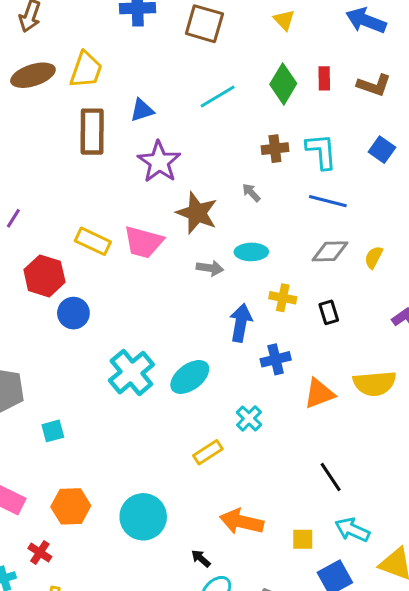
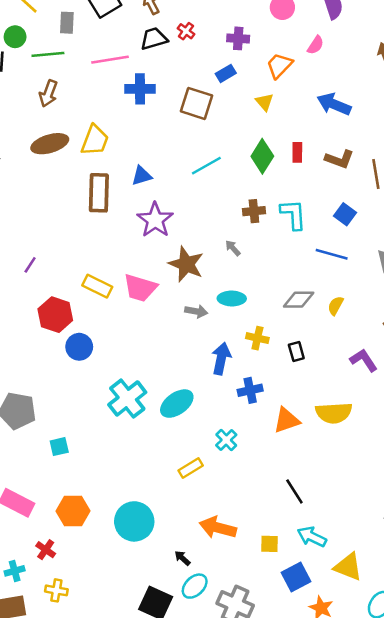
blue line: (328, 201) -> (332, 254), moved

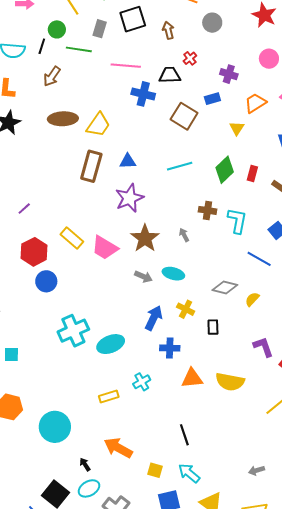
black trapezoid: (154, 39) -> (170, 75), moved
brown arrow: (48, 93) -> (52, 76), moved

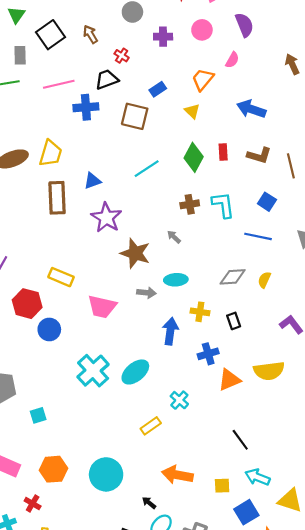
purple cross: (229, 74) -> (163, 37), moved
pink trapezoid: (105, 248) -> (102, 307), moved
blue cross: (170, 348) -> (208, 354), moved

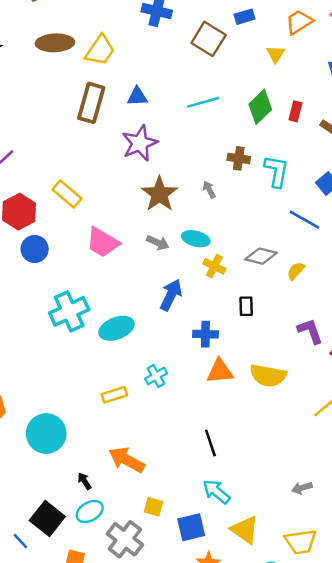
yellow cross: (200, 312) -> (214, 266), moved
yellow square: (222, 486) -> (153, 507), moved

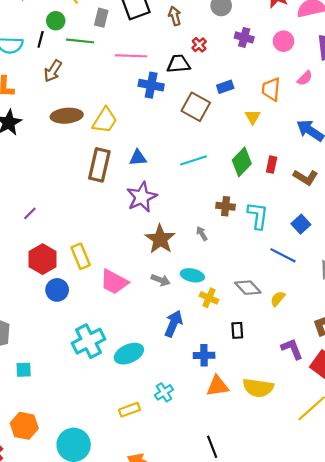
orange trapezoid: (299, 22) -> (271, 89), turned -50
yellow rectangle: (67, 194) -> (81, 256), moved, turned 30
gray diamond: (261, 256) -> (248, 288), turned 35

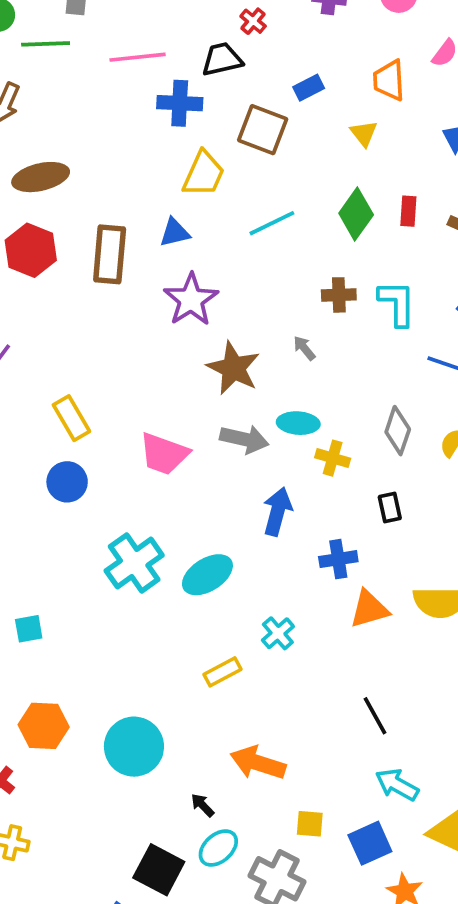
yellow trapezoid: (105, 120) -> (204, 174), moved
yellow rectangle: (81, 256) -> (71, 418), moved
red hexagon: (43, 259) -> (31, 250), moved
gray arrow: (161, 280) -> (244, 439), size x1.4
gray diamond: (248, 288) -> (398, 431), turned 70

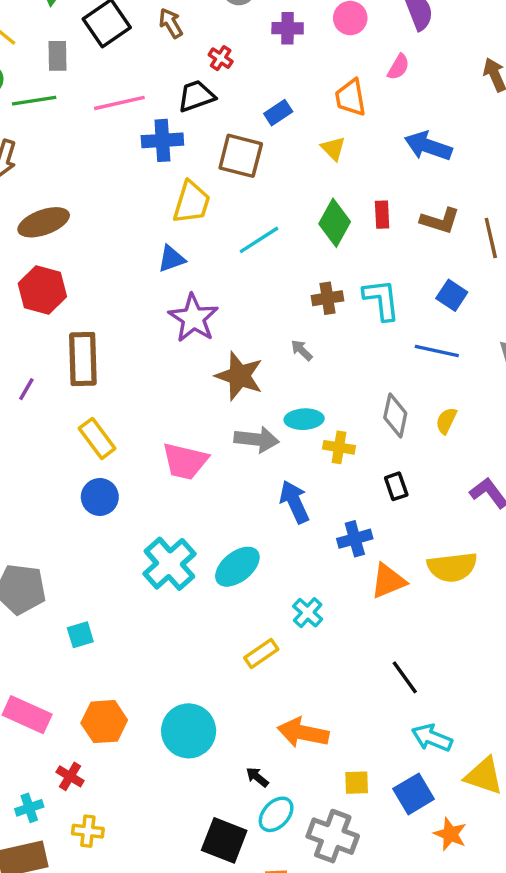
brown rectangle: (110, 254) -> (83, 359), moved
blue arrow: (277, 512) -> (294, 502), turned -33

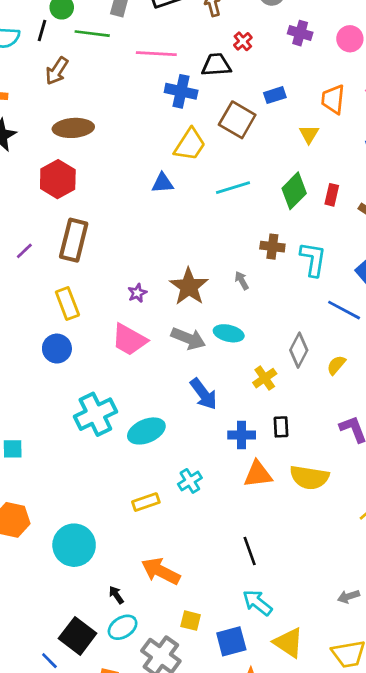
purple star: (193, 318) -> (137, 293), moved, size x0.5
yellow cross: (339, 447) -> (265, 378), moved, turned 30
black rectangle: (396, 486) -> (281, 427), moved
blue arrow: (294, 502) -> (204, 394), turned 152

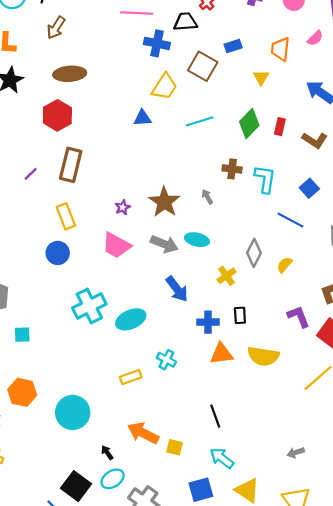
cyan cross: (190, 481) -> (166, 360), turned -30
yellow square: (191, 621) -> (174, 447), moved

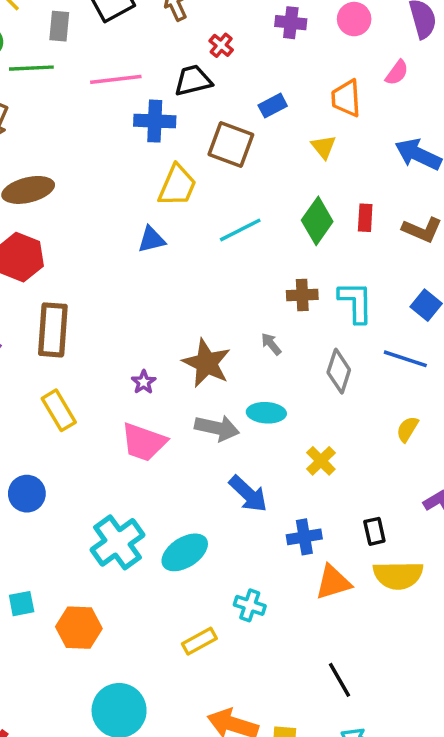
blue circle: (58, 253) -> (27, 494), moved
gray diamond: (254, 253) -> (339, 371), moved
black rectangle: (240, 315) -> (374, 531), moved
orange hexagon: (22, 392) -> (79, 628), moved

